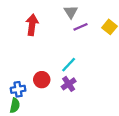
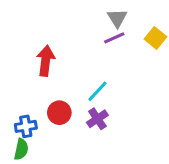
gray triangle: (71, 12) -> (117, 18), moved
red arrow: (32, 25) -> (46, 61), moved

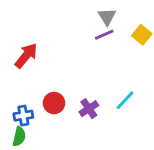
red arrow: (46, 61) -> (26, 56), moved, turned 32
cyan line: (97, 91) -> (125, 100), moved

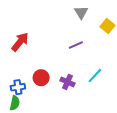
purple line: (104, 35) -> (76, 45), moved
purple cross: (89, 109) -> (67, 82), turned -32

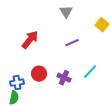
gray triangle: (81, 12) -> (66, 12), moved
red arrow: (20, 42) -> (30, 40), moved

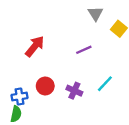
gray triangle: (66, 12) -> (95, 14), moved

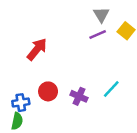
purple line: (84, 50) -> (98, 34), moved

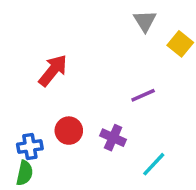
purple line: (98, 34) -> (143, 95), moved
cyan line: (111, 89) -> (154, 164), moved

